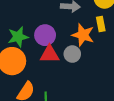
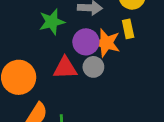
purple circle: (45, 35) -> (86, 42), moved
green star: (18, 37) -> (52, 22), moved

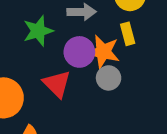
gray circle: (93, 67) -> (109, 78), moved
red triangle: (65, 68) -> (57, 84), turned 50

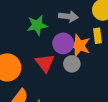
gray circle: (109, 78) -> (72, 64), moved

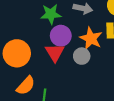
purple circle: (63, 43) -> (61, 36), moved

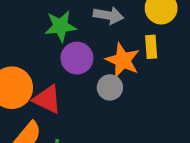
red triangle: (55, 53) -> (47, 99), moved, turned -30

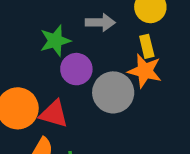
orange star: (123, 60) -> (145, 71), moved
gray circle: (110, 87) -> (113, 92), size x1.6

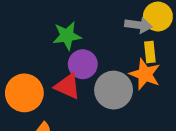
gray arrow: (100, 22) -> (138, 25), moved
red triangle: (54, 114) -> (68, 86), moved

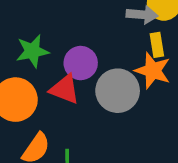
green star: (67, 36) -> (32, 51), moved

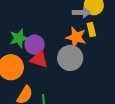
purple circle: (81, 63) -> (35, 45), moved
orange star: (153, 71) -> (76, 37), moved

